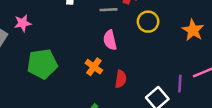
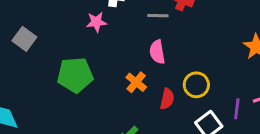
yellow circle: (148, 22) -> (196, 85), moved
pink star: (23, 23) -> (96, 22), moved

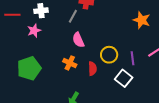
gray line: (158, 16) -> (73, 16), turned -48
purple line: (237, 109) -> (133, 58), moved

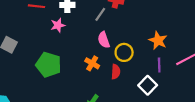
orange star: (142, 20) -> (158, 40), moved
yellow circle: (109, 55) -> (124, 52), moved
green pentagon: (29, 68) -> (49, 65), turned 30

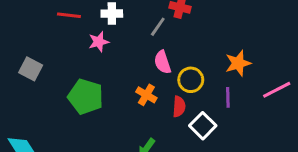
orange star: (158, 40) -> (238, 63), turned 30
purple line: (159, 65) -> (228, 97), moved
white square: (148, 85) -> (203, 126), moved

